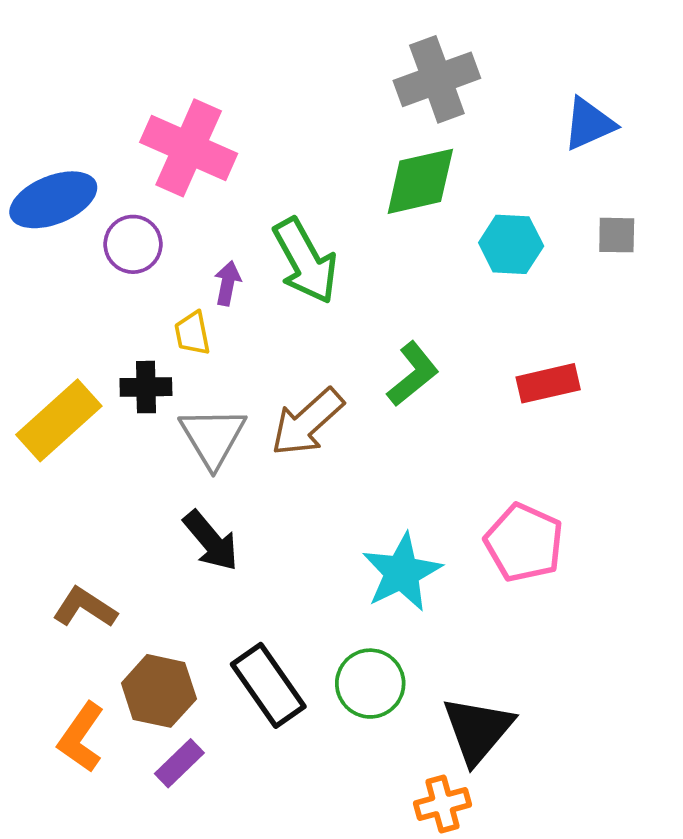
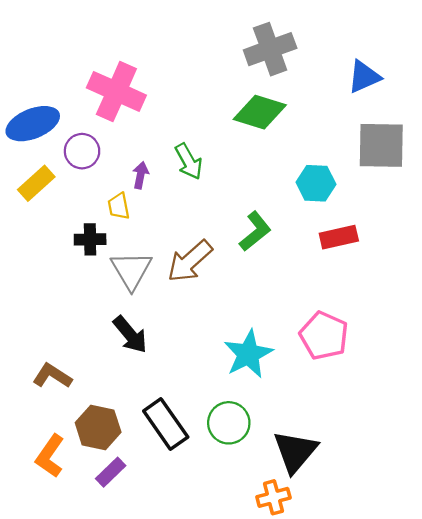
green diamond: (420, 181) -> (260, 112), turned 30
gray square: (617, 235) -> (381, 145), size x2.0
cyan hexagon: (511, 244) -> (316, 183), moved
green arrow: (305, 261) -> (189, 161), size x0.7
yellow rectangle: (59, 420) -> (36, 183), moved, size x0.7

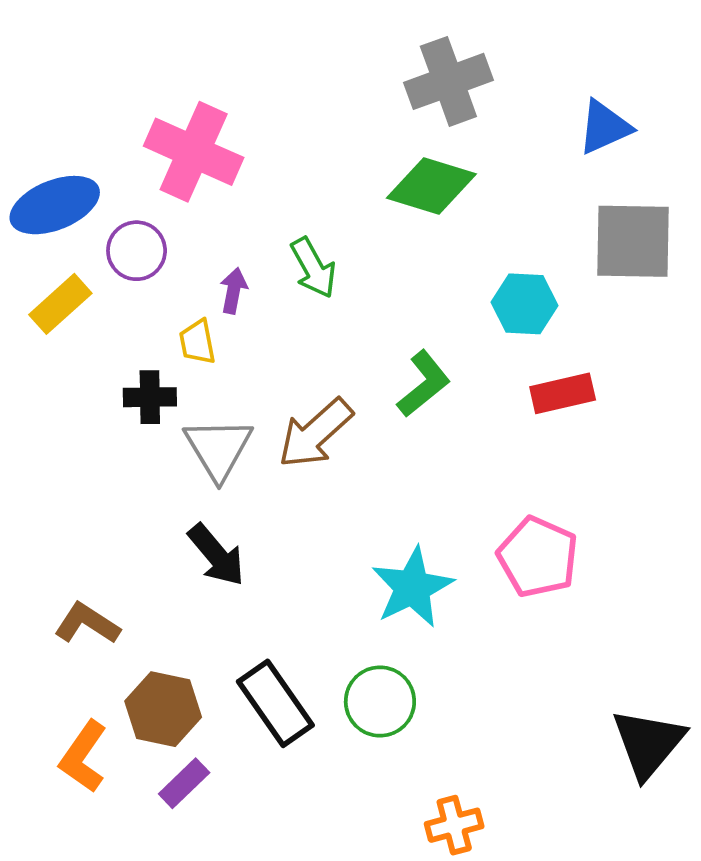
black triangle: (295, 451) -> (648, 743), moved

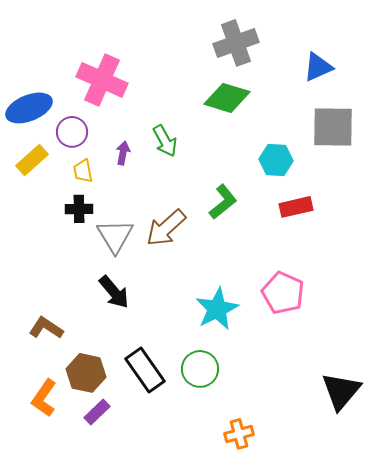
yellow trapezoid: (197, 342) -> (83, 171), moved

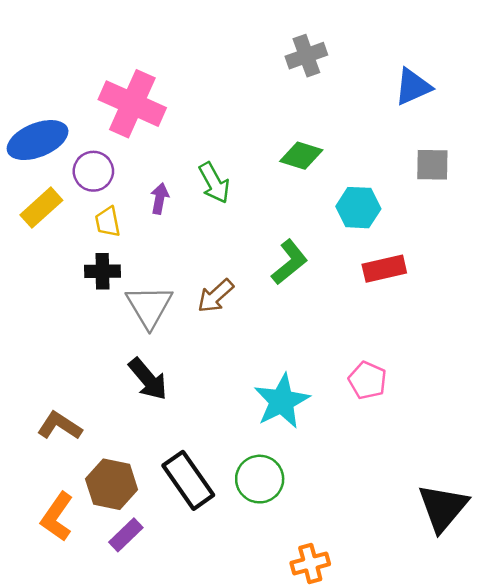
gray cross: (236, 43) -> (306, 56), size x0.7
green diamond: (227, 98) -> (301, 156), moved, size x0.7
gray square: (333, 127) -> (432, 165), size x0.6
brown arrow: (166, 228) -> (215, 296), size x0.7
pink pentagon: (283, 293) -> (367, 380), size x0.7

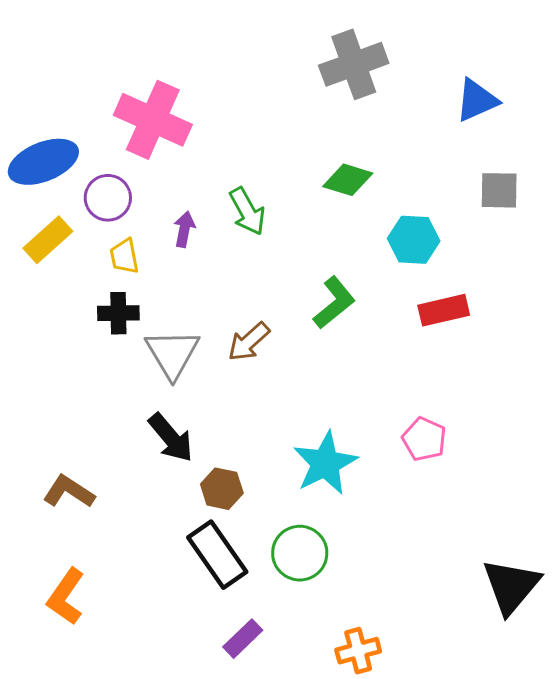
gray cross: (306, 56) -> (354, 64), size x1.4
brown hexagon: (112, 484) -> (222, 489), moved, size x0.7
purple rectangle: (126, 535) -> (243, 639), moved

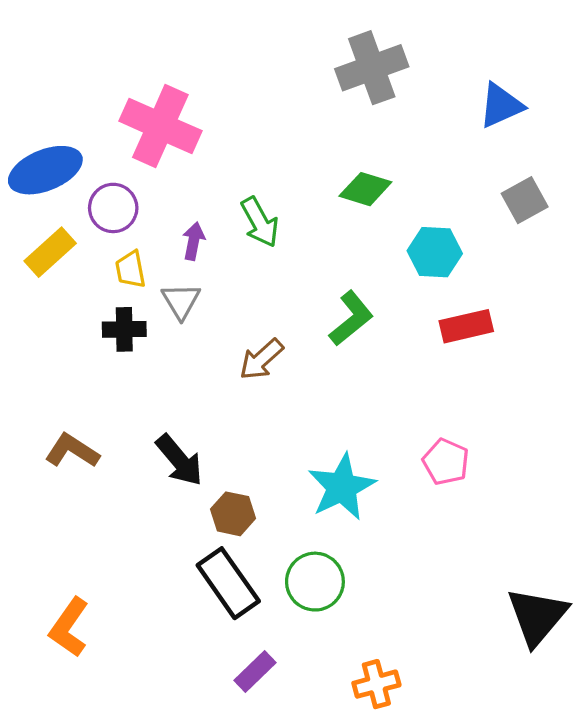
gray square: (499, 190) -> (525, 200), turned -30
gray triangle: (172, 354) -> (181, 301), moved, size x0.7
brown L-shape: (69, 492) -> (72, 451), moved

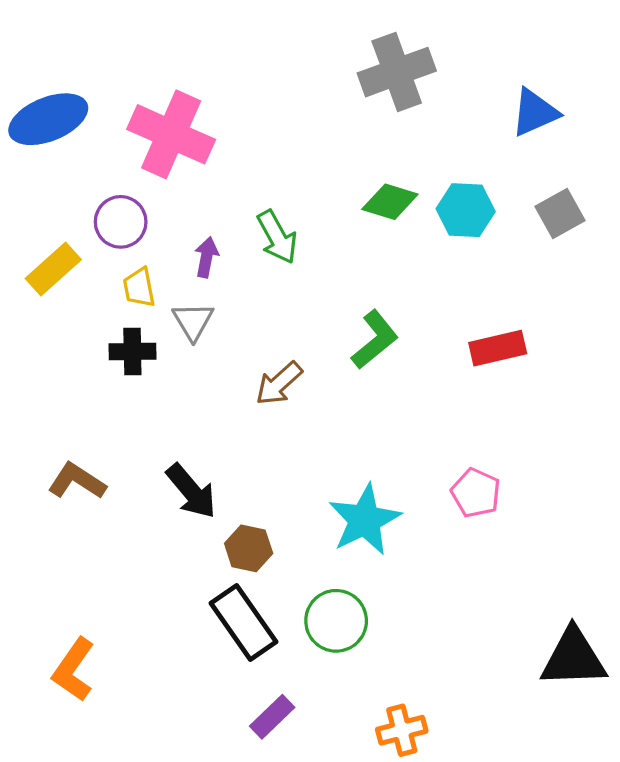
blue ellipse: (45, 170) -> (48, 119), moved
cyan hexagon: (435, 252) -> (466, 210), moved
black triangle: (537, 616) -> (573, 658), turned 48

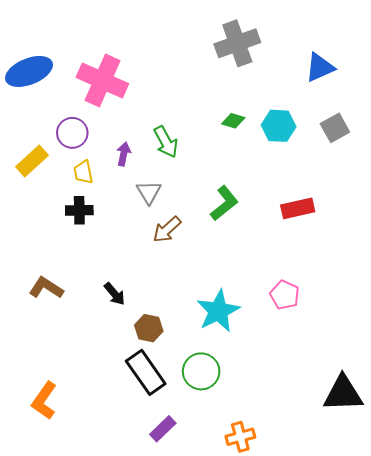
green diamond: (390, 202) -> (233, 121), size x0.7
gray triangle: (193, 321) -> (149, 192), moved
black arrow: (191, 491) -> (115, 294), size x0.7

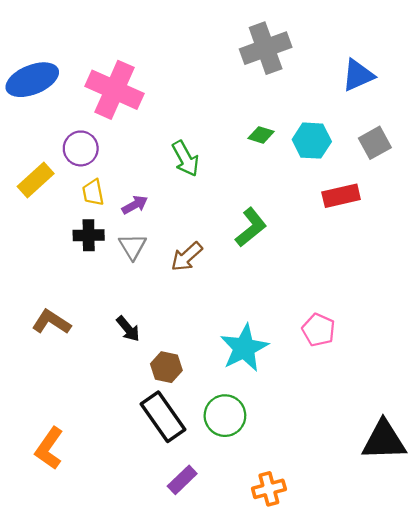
purple arrow: (124, 154) -> (135, 205), moved, turned 50
gray triangle: (149, 192) -> (133, 247), moved
red rectangle: (298, 208) -> (341, 196), moved

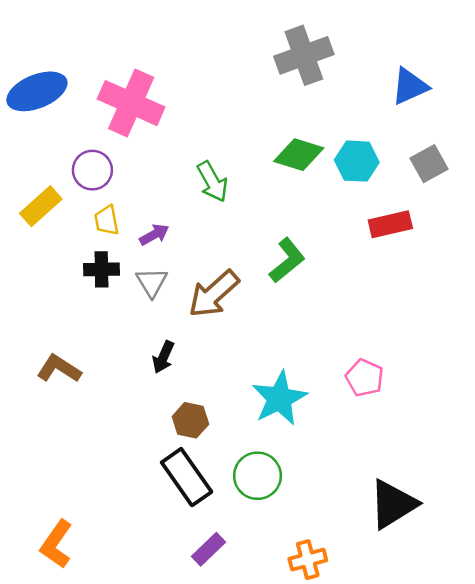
green diamond: (261, 135) -> (299, 155), size x1.6
brown arrow: (187, 257) -> (214, 294), size x1.4
black arrow: (128, 329) -> (163, 357), moved, turned 64
black triangle: (384, 440) -> (393, 504), moved, turned -30
orange L-shape: (49, 448) -> (56, 544), moved

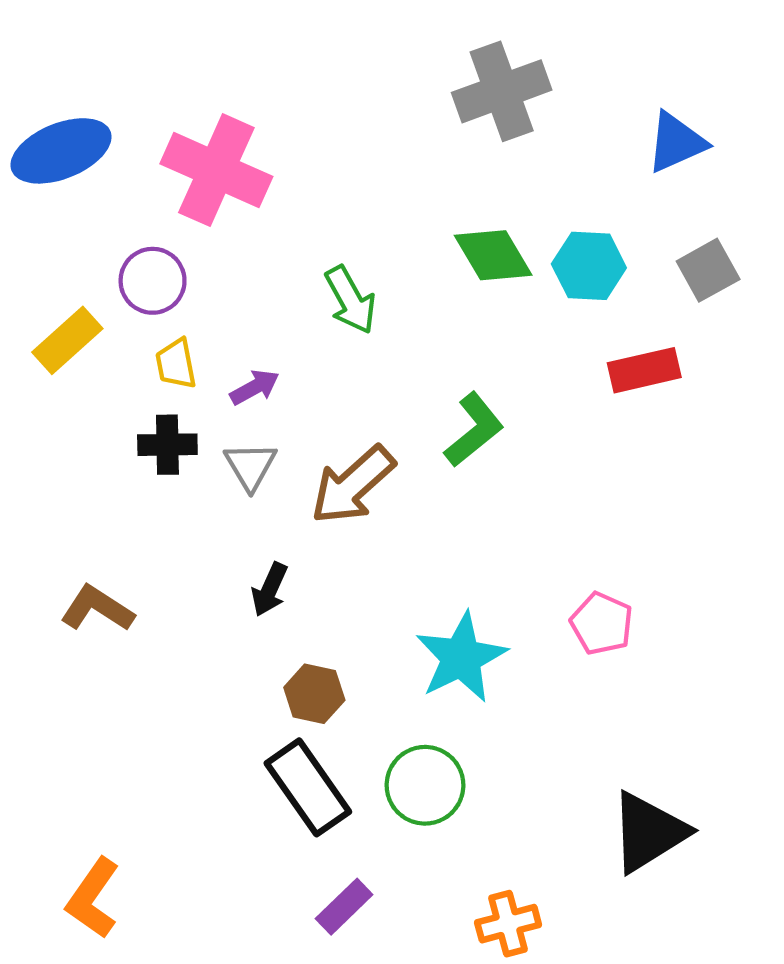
green diamond: (299, 155) -> (493, 255), turned 42

